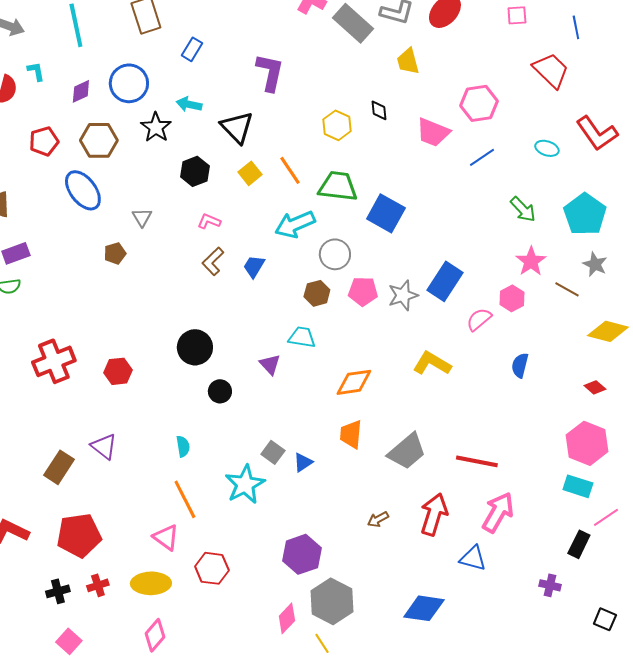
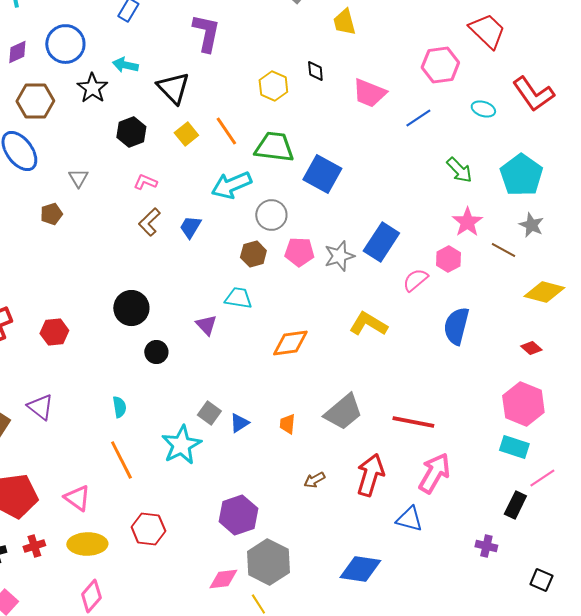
pink hexagon: (479, 103) -> (440, 65), moved
blue semicircle: (520, 365) -> (456, 326), size x1.5
orange trapezoid: (351, 434) -> (287, 424), moved, size x0.7
pink triangle: (166, 537) -> (77, 498), moved
pink diamond: (287, 618) -> (223, 579), turned 40

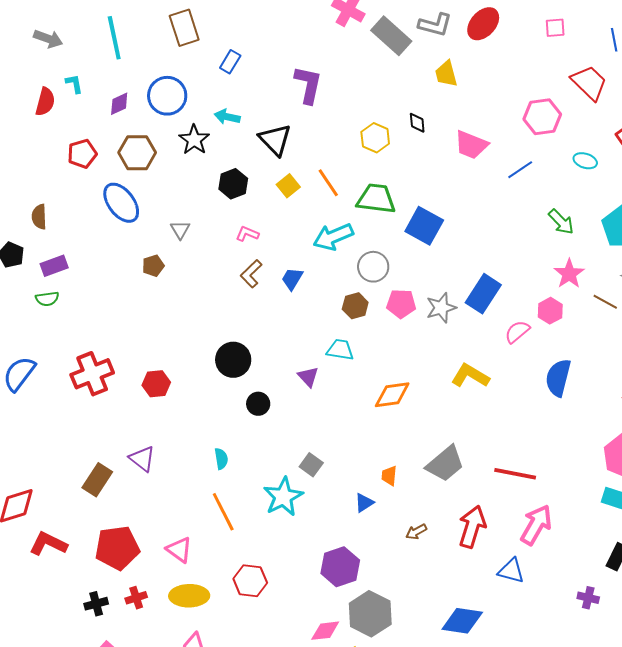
blue triangle: (239, 423) -> (364, 503), moved

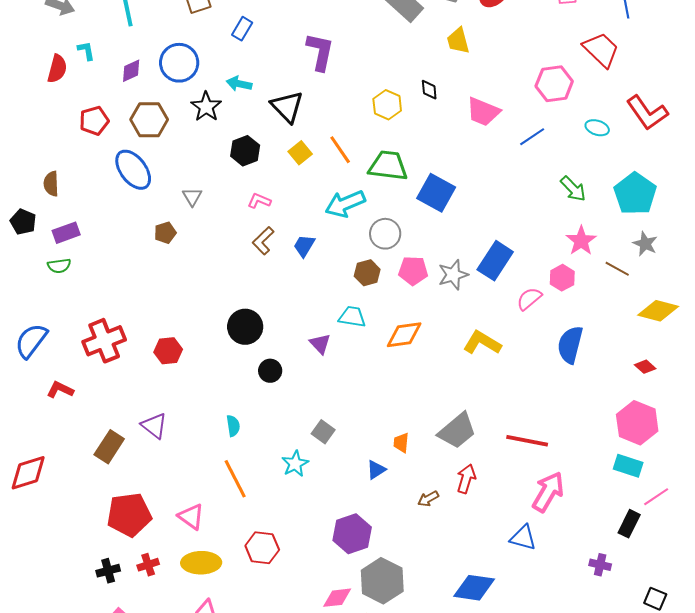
orange diamond: (392, 395) -> (404, 335), moved
cyan star: (283, 497) -> (295, 464), size x0.7
red arrow: (472, 527) -> (466, 479), moved, size x0.7
red L-shape: (48, 544) -> (60, 390), moved, size x0.7

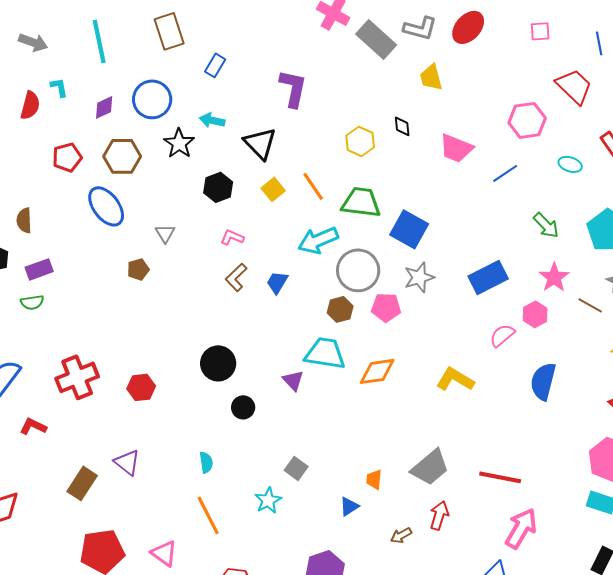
gray circle: (385, 234) -> (358, 270), size x1.4
blue rectangle: (495, 261) -> (488, 277), moved, turned 30
gray star: (453, 275) -> (419, 277), moved
cyan trapezoid: (352, 317) -> (325, 353), size x1.5

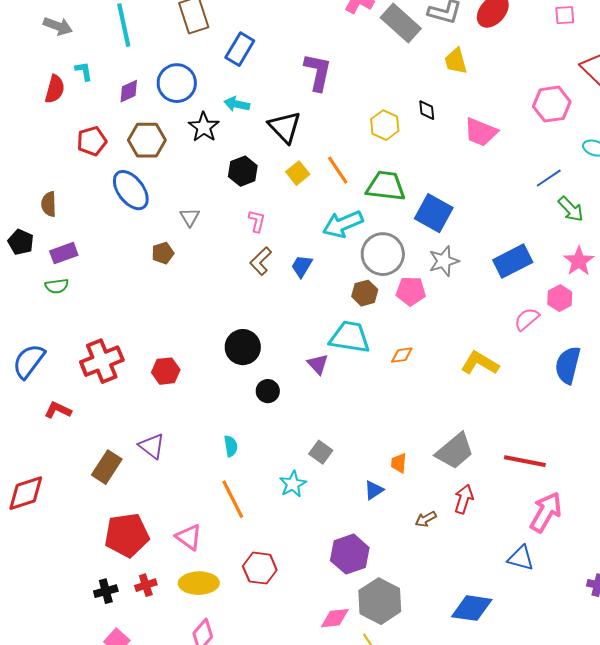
blue rectangle: (215, 65) -> (240, 49), size x1.4
blue line: (505, 173) -> (549, 178), moved
pink L-shape: (232, 237) -> (257, 221), turned 80
orange diamond: (377, 371) -> (402, 355), size x0.6

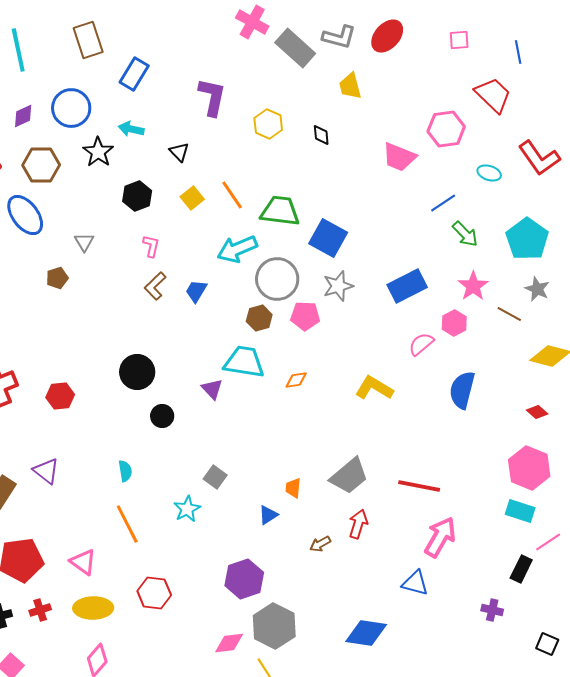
yellow hexagon: (385, 125) -> (268, 124), moved
black triangle: (285, 127) -> (179, 152), size x0.6
pink trapezoid: (481, 132) -> (399, 157), moved

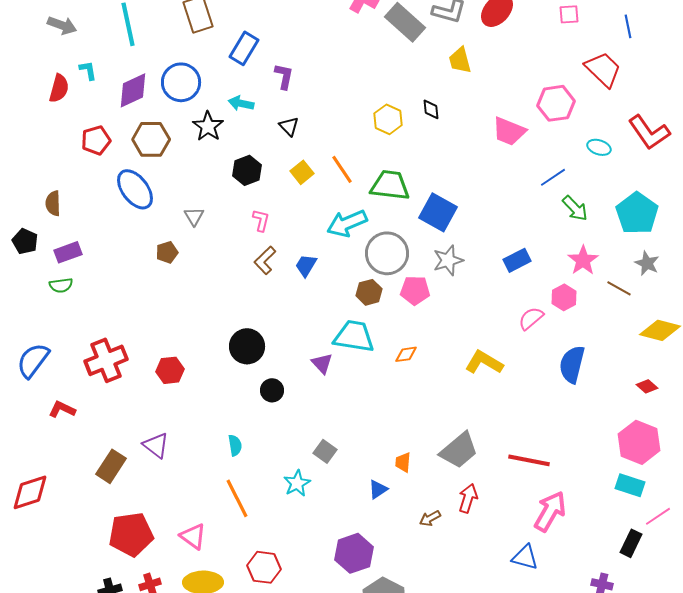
purple L-shape: (212, 97) -> (284, 76), moved, size x0.7
purple diamond: (23, 116) -> (133, 90), size x1.5
yellow hexagon: (268, 124) -> (388, 119), moved
blue rectangle: (407, 286) -> (517, 260), size x0.7

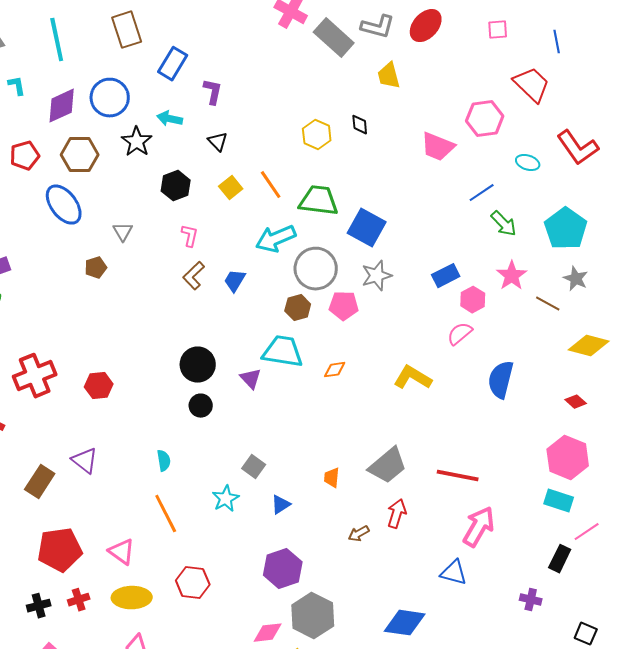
pink hexagon: (564, 297) -> (473, 300), moved
black circle: (247, 346) -> (198, 365), moved
blue triangle: (378, 489) -> (281, 505), moved

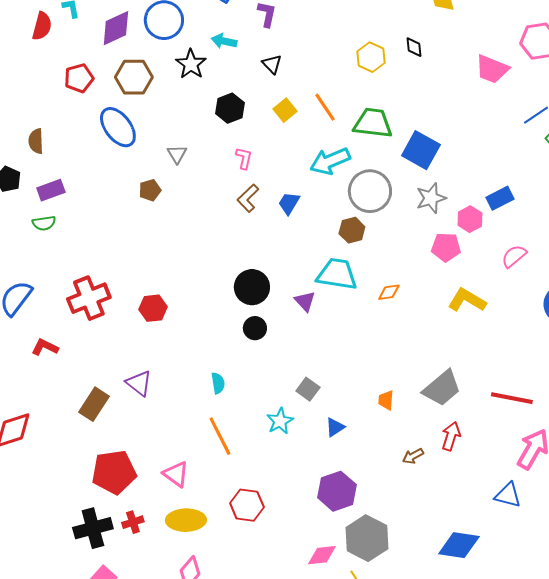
pink hexagon: (473, 300) -> (470, 219), moved
pink pentagon: (344, 306) -> (446, 247), moved
black cross: (39, 606) -> (93, 528), size x1.6

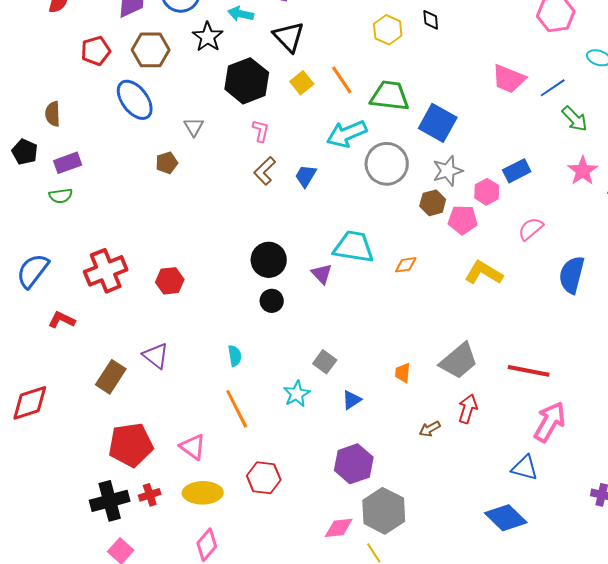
black triangle: (272, 64) -> (289, 37), size x1.6
pink trapezoid: (492, 69) -> (509, 79), moved
black hexagon: (230, 108) -> (247, 81), size x1.5
brown hexagon: (352, 230) -> (433, 203), moved
blue diamond: (459, 545) -> (506, 518), moved, turned 36

